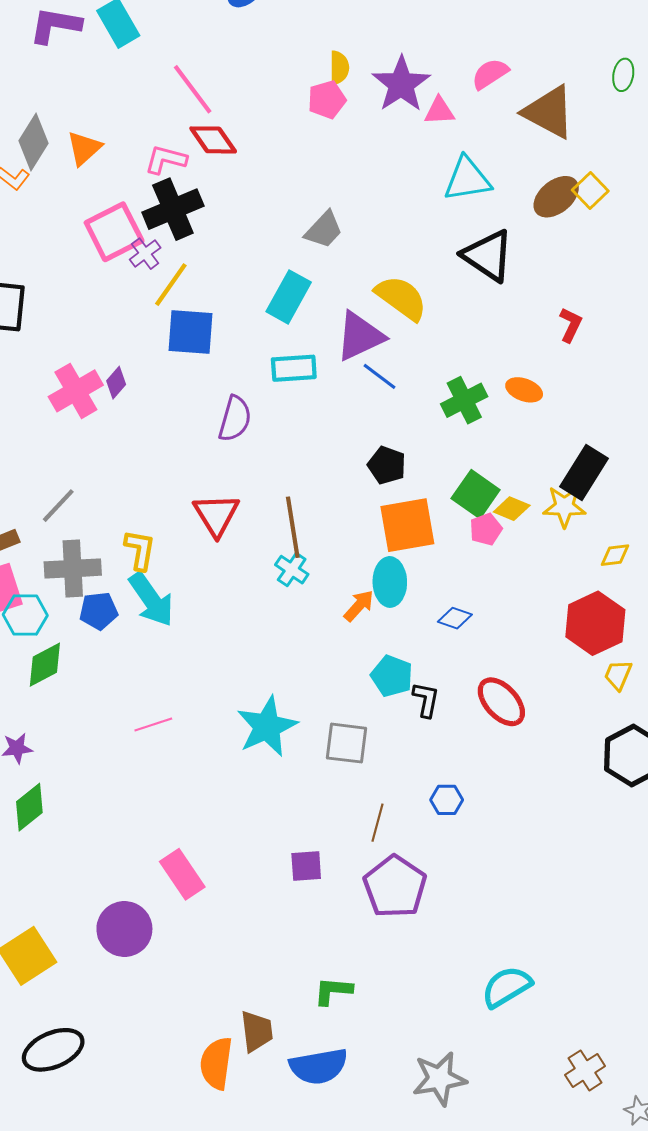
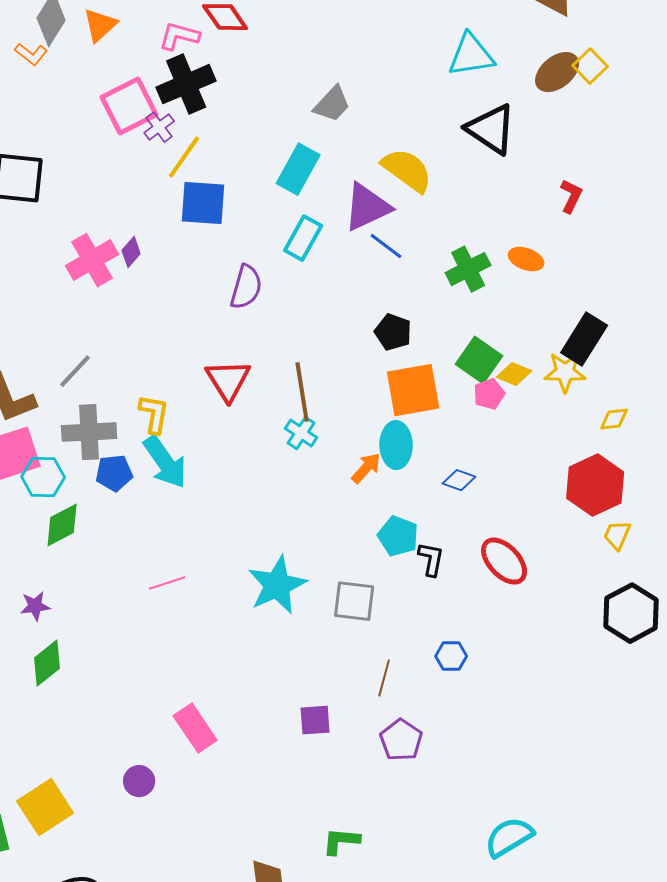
cyan rectangle: (294, 368) -> (303, 238), turned -57
purple pentagon: (395, 887) -> (401, 740), size x0.7
purple circle: (124, 929) -> (139, 781), size x0.6

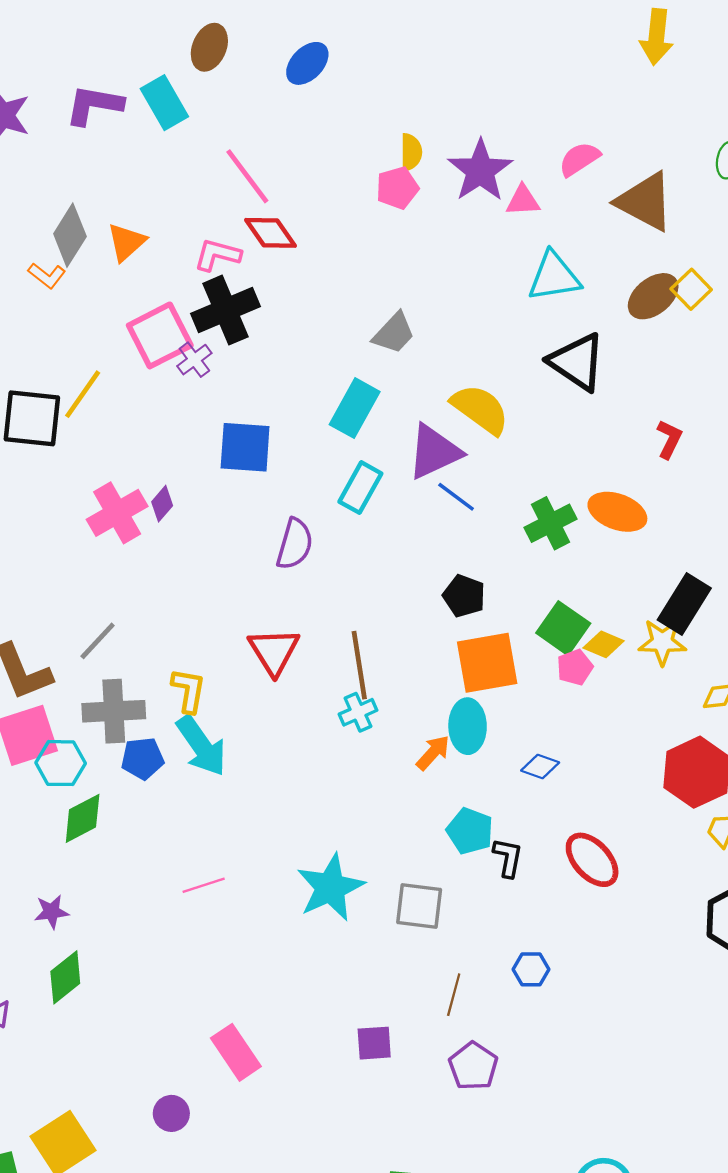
yellow line: (184, 157) -> (83, 394), moved
orange ellipse: (526, 259) -> (617, 512), size x1.4
cyan cross: (301, 433) -> (358, 712), turned 32

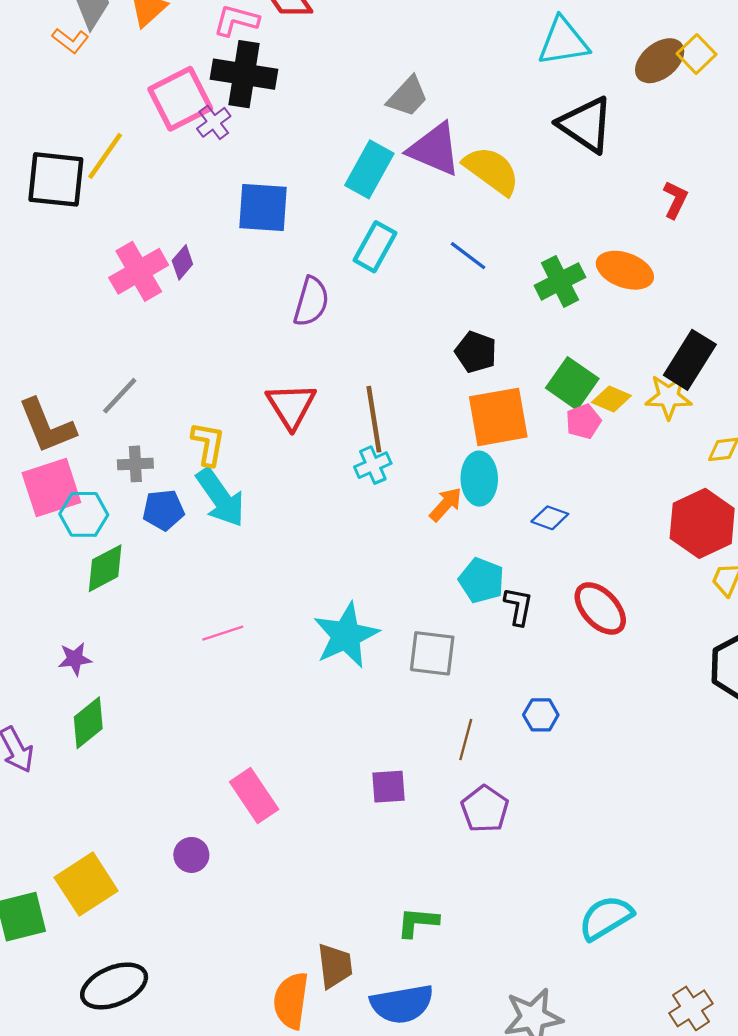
black cross: (226, 310) -> (244, 74), turned 32
purple triangle: (434, 452) -> (434, 149), moved, turned 48
gray cross: (114, 711) -> (135, 464), size x0.6

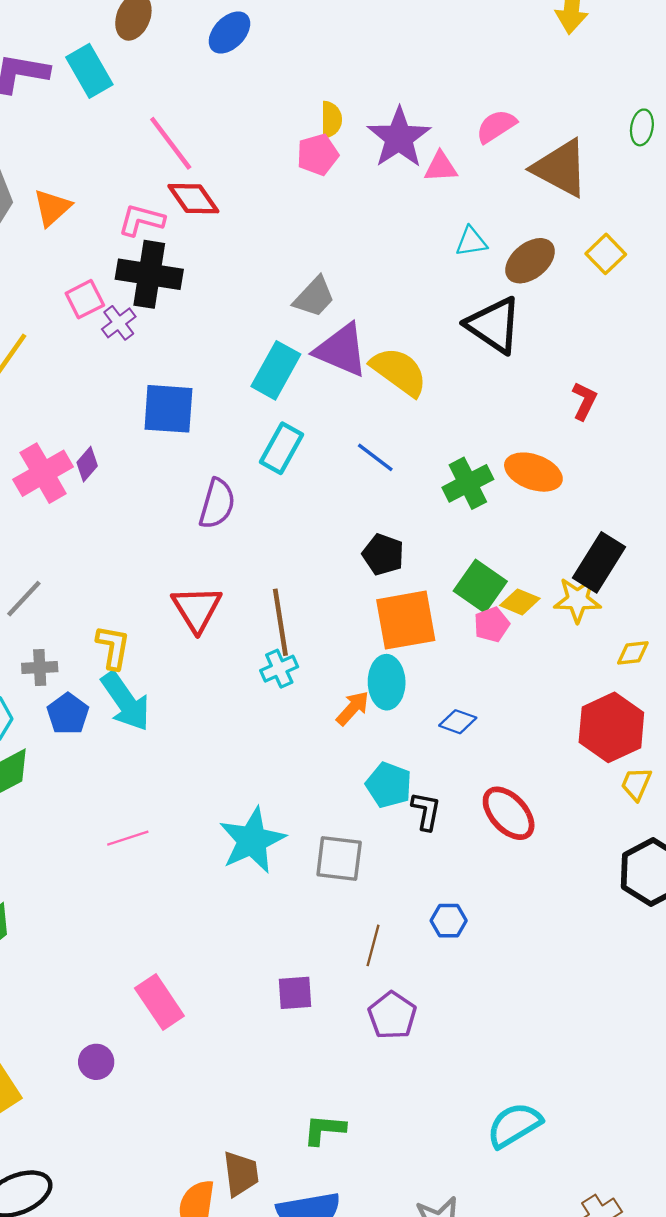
cyan triangle: (563, 42) -> (471, 242), size x0.6
brown ellipse: (660, 61) -> (530, 261), moved
pink square: (180, 99) -> (85, 299), size x0.6
blue pentagon: (163, 510) -> (68, 714), turned -30

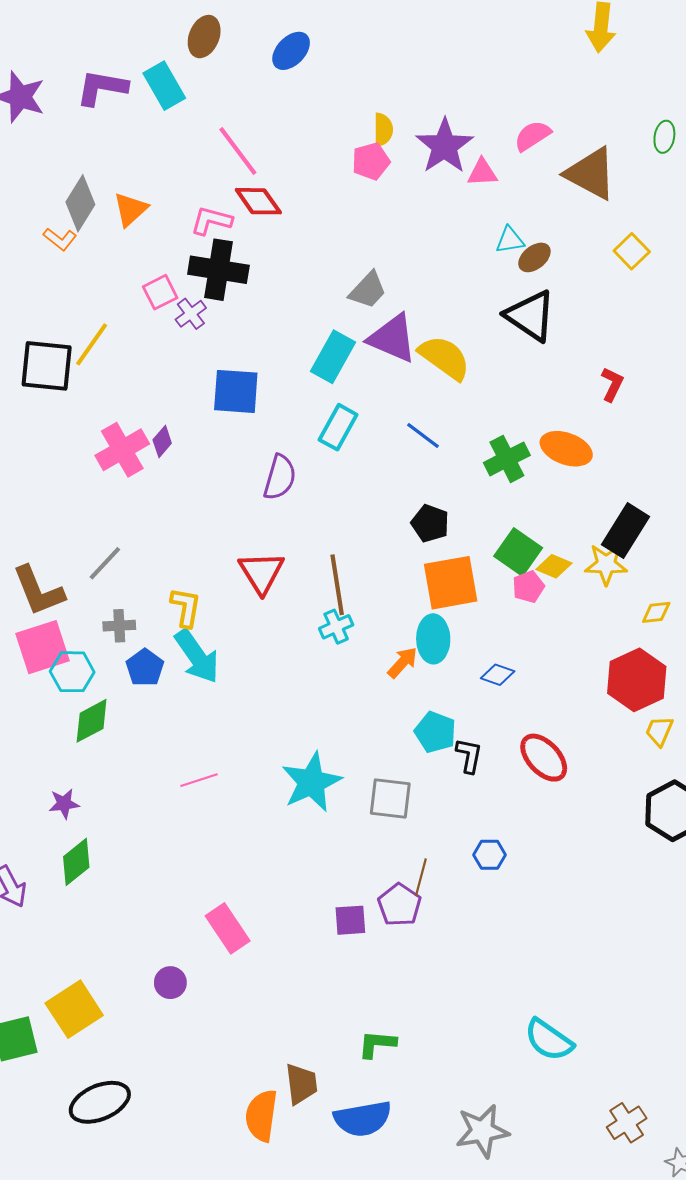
brown ellipse: (530, 261) -> (534, 257), moved, size x0.7
purple pentagon: (392, 1016) -> (399, 905), moved
cyan semicircle: (514, 1125) -> (549, 1040), turned -114

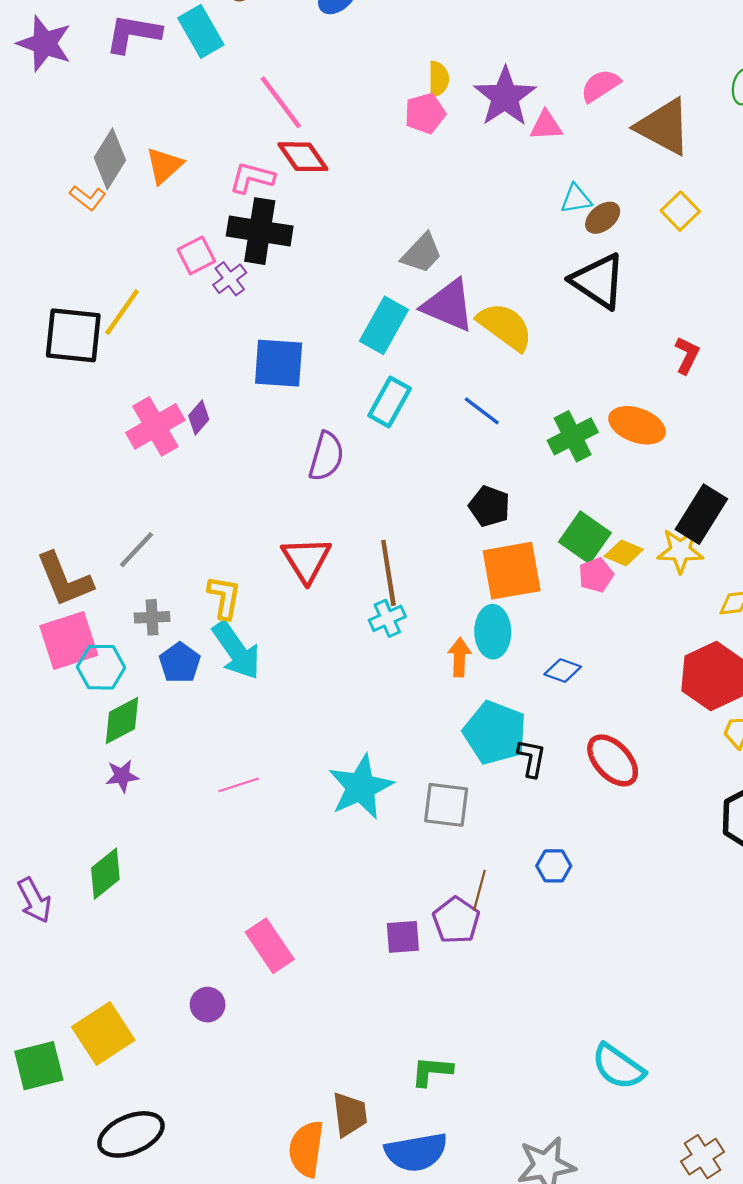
yellow square: (632, 251) -> (680, 211), moved
orange arrow: (403, 662) -> (459, 657), turned -40
cyan pentagon: (435, 732) -> (495, 733), size x1.4
purple star: (64, 804) -> (122, 776), moved

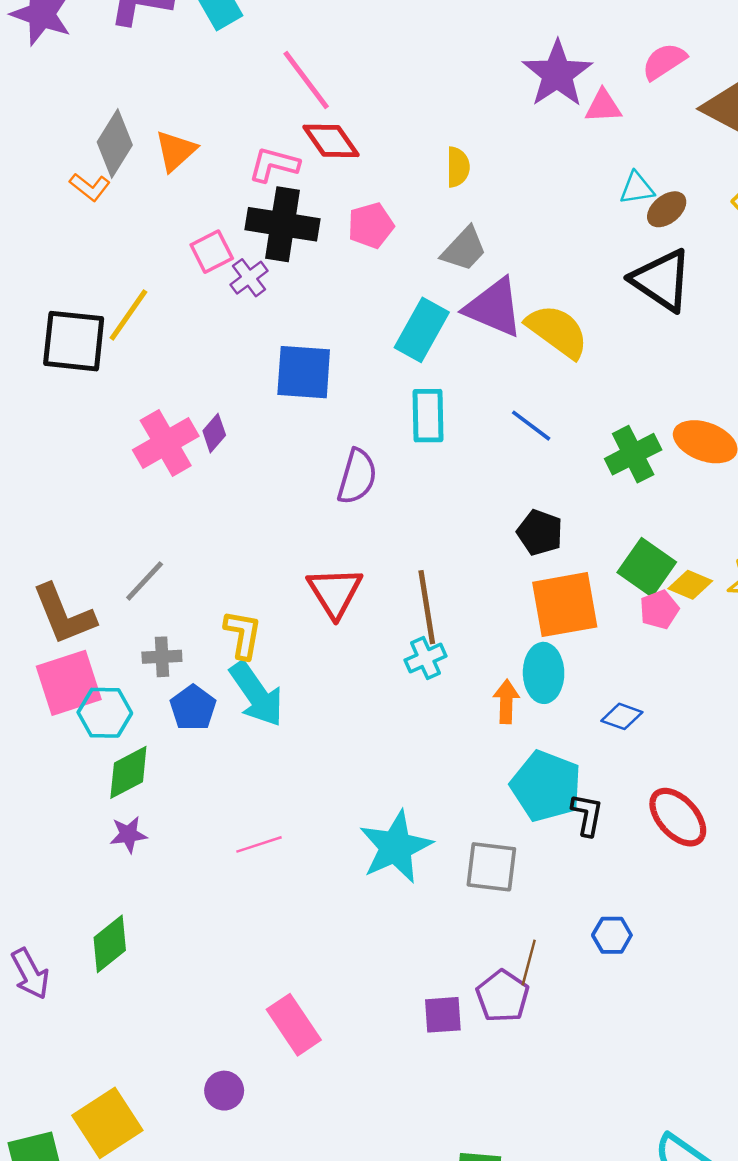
yellow semicircle: (438, 79) -> (458, 167), moved
pink pentagon: (425, 113) -> (371, 225), moved
cyan rectangle: (390, 402) -> (428, 416), turned -30

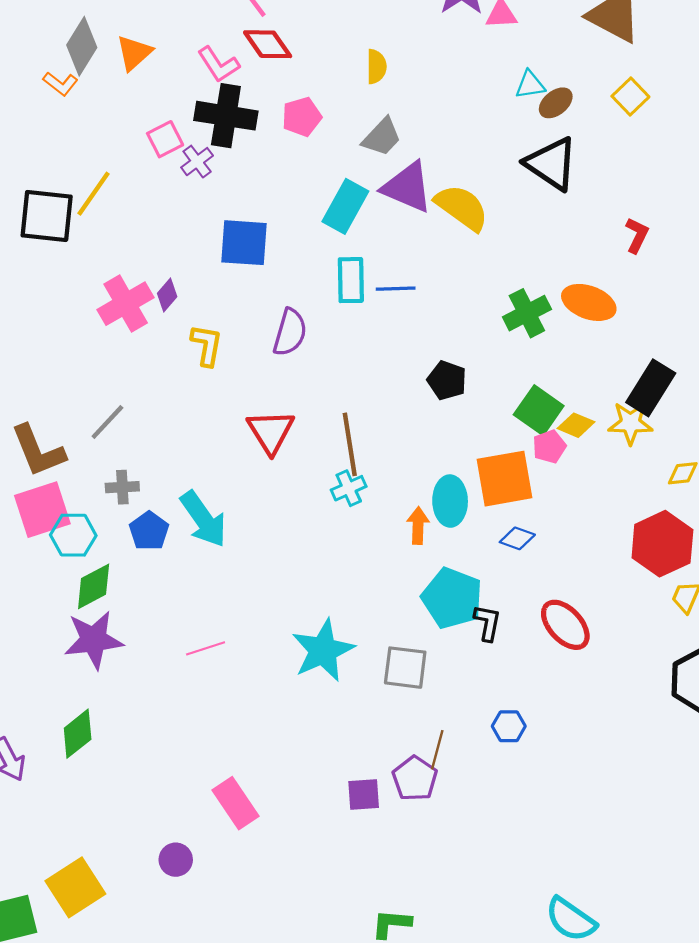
pink L-shape: (274, 165) -> (218, 64), turned -138
blue line: (531, 426) -> (396, 289), moved, turned -39
orange square: (565, 605) -> (504, 479), moved
yellow L-shape: (243, 634) -> (207, 345), moved
purple star: (128, 835) -> (94, 640), size x1.8

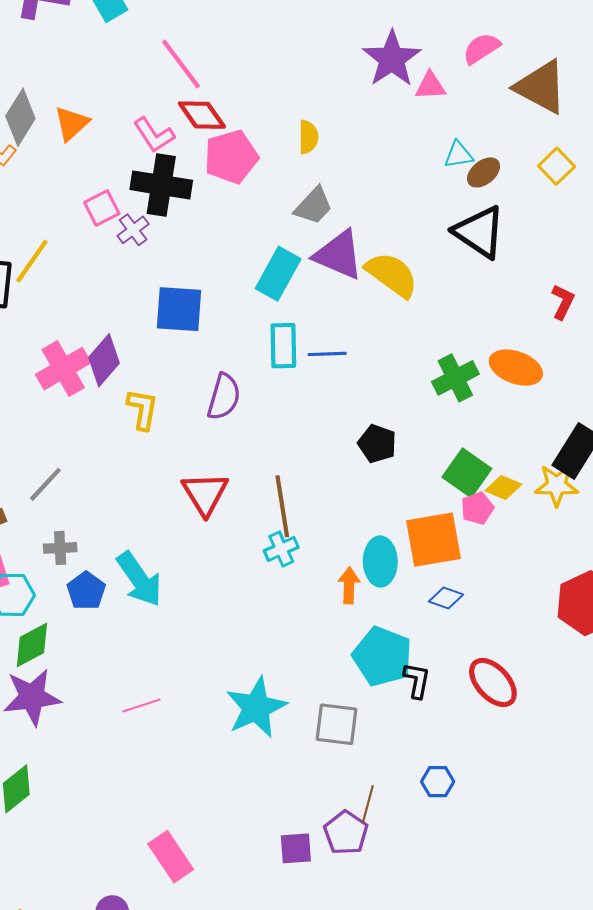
pink pentagon: (302, 117) -> (231, 157), moved, size x1.4
purple diamond: (167, 295) -> (104, 360), size x1.6

